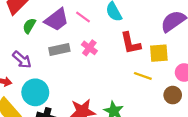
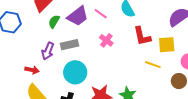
gray rectangle: (59, 49) -> (69, 45), moved
purple arrow: (22, 60) -> (48, 51), turned 72
cyan circle: (35, 92) -> (75, 72), moved

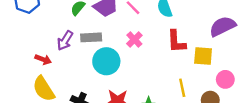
yellow line: (153, 65) -> (182, 88), moved, turned 49
cyan circle: (75, 72) -> (106, 61), moved

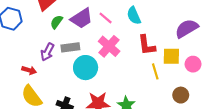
pink cross: (134, 40) -> (109, 46), size x1.5
pink circle: (225, 79) -> (193, 64), moved
yellow line: (182, 88) -> (155, 71), moved

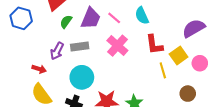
purple trapezoid: (82, 18) -> (91, 18), turned -35
yellow square: (171, 56) -> (179, 55), turned -36
cyan circle: (86, 68) -> (82, 77), moved

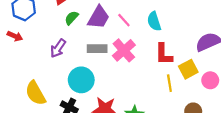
gray rectangle: (80, 47) -> (97, 49), moved
red arrow: (39, 69) -> (15, 36), moved

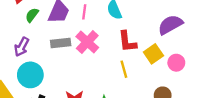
pink line: (124, 20) -> (84, 12), turned 56
cyan circle: (81, 80) -> (30, 75), moved
yellow line: (169, 83) -> (124, 69), moved

